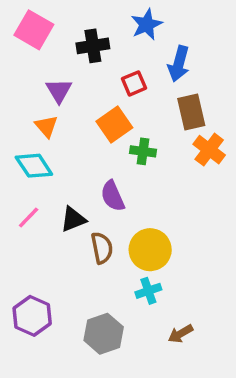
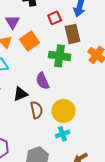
brown rectangle: (191, 112) -> (73, 34), moved
orange square: (114, 125) -> (30, 41), moved
green cross: (143, 151) -> (60, 56), size x1.5

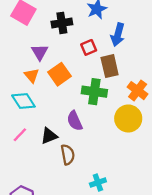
yellow circle: (64, 111) -> (128, 118), moved

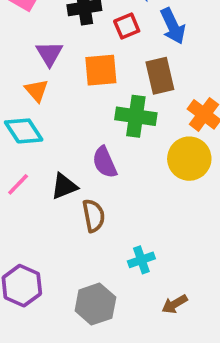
blue arrow: (118, 35) -> (173, 26), turned -40
red square: (89, 47) -> (127, 26), moved
orange square: (60, 74) -> (101, 70), moved, turned 30

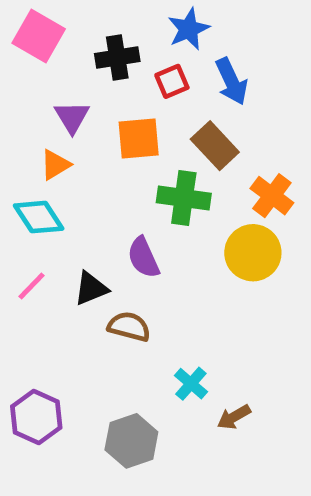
brown rectangle: (160, 76) -> (215, 146), turned -30
orange triangle: (36, 90) -> (55, 165), turned 40
brown semicircle: (94, 216) -> (129, 327), turned -64
cyan cross: (141, 260) -> (191, 384), turned -30
brown arrow: (175, 304) -> (234, 417), moved

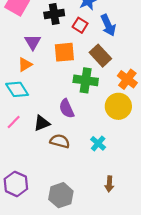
red square: (172, 81) -> (80, 25), turned -35
cyan cross: (191, 384) -> (98, 143), moved
brown arrow: (234, 417) -> (109, 184), turned -56

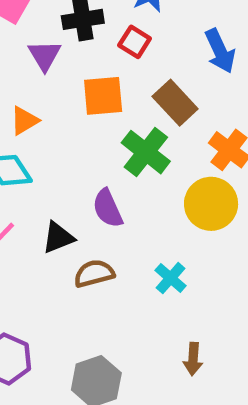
blue arrow: (108, 25) -> (220, 51), moved
purple triangle: (33, 42) -> (45, 55), moved
green cross: (86, 80) -> (146, 152), turned 30
brown semicircle: (60, 141) -> (94, 274), turned -30

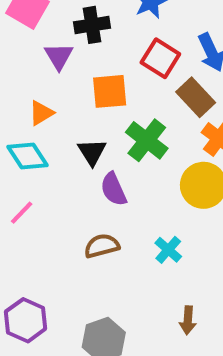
red square: (135, 42) -> (160, 58), moved, size x1.4
brown rectangle: (175, 103) -> (196, 97), moved
black triangle: (58, 238) -> (92, 152), moved, turned -40

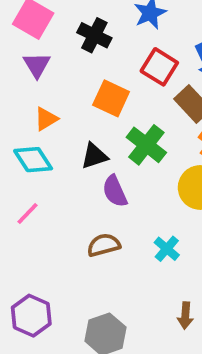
black cross: (92, 25) -> (94, 35), turned 36
purple triangle: (59, 56) -> (37, 65), moved
orange square: (110, 91) -> (111, 98), turned 30
black triangle: (92, 152) -> (94, 156), turned 44

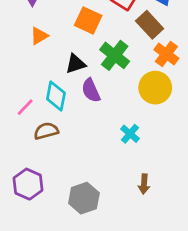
cyan diamond: (33, 160) -> (56, 96), moved, turned 44
brown semicircle: (104, 245) -> (46, 131), moved

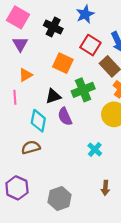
green cross: (115, 55) -> (83, 90), turned 30
pink line: (25, 107) -> (15, 97), moved, turned -48

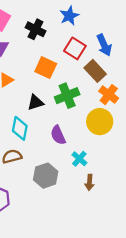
purple semicircle: (65, 116) -> (58, 135), moved
brown arrow: (105, 188) -> (90, 182), moved
gray hexagon: (60, 199) -> (46, 176), moved

